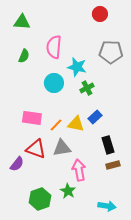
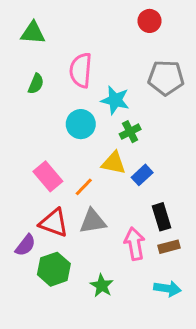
pink rectangle: (32, 118) -> (48, 176), turned 42
yellow triangle: (76, 124) -> (114, 163), moved
pink arrow: (79, 170) -> (135, 244), moved
green hexagon: (40, 199) -> (54, 269), moved
cyan arrow: (107, 206) -> (167, 289), moved

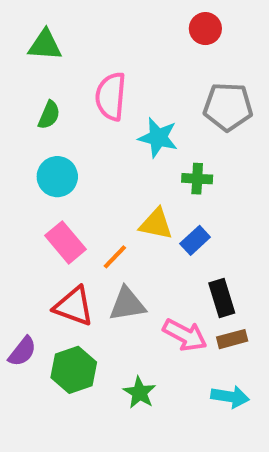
cyan circle: (81, 124) -> (57, 177), moved
green cross: (130, 132) -> (197, 179), moved, turned 30
pink arrow: (135, 244) -> (185, 335), turned 128
purple semicircle: (25, 245) -> (22, 351), moved

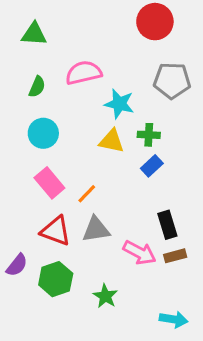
red circle: (205, 29) -> (155, 22), size x1.5
pink semicircle: (111, 96) -> (84, 73), turned 72
yellow triangle: (156, 224) -> (112, 141), moved
blue rectangle: (195, 240) -> (152, 166), moved
cyan arrow: (230, 397) -> (174, 319), moved

